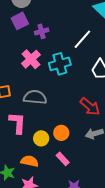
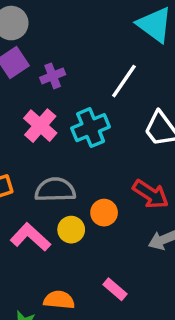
pink L-shape: (17, 123) -> (30, 237), turned -45
orange circle: (61, 133) -> (104, 213), moved
yellow circle: (41, 138) -> (71, 230), moved

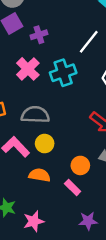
orange circle: (104, 213) -> (80, 165), moved
orange semicircle: (59, 300) -> (39, 175), moved

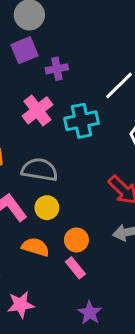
orange circle: (80, 165) -> (76, 240), moved
purple star: (88, 221) -> (90, 313), turned 30

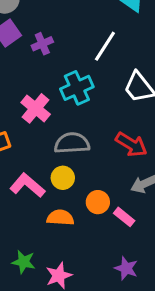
pink cross: (37, 110) -> (36, 108), moved
gray semicircle: (40, 170) -> (72, 143), moved
pink rectangle: (75, 268) -> (124, 217), moved

